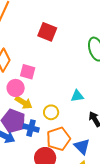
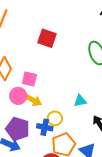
yellow arrow: (24, 103) -> (33, 100), moved
blue cross: (31, 128) -> (45, 127), moved

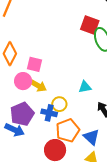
red square: (47, 38) -> (90, 25), moved
purple pentagon: (18, 129) -> (22, 114), turned 30

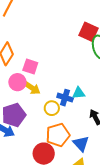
blue cross: (49, 113) -> (65, 98), moved

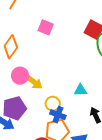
pink square: (30, 67) -> (46, 27), moved
blue cross: (65, 98) -> (58, 115), moved

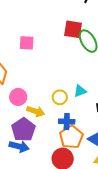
yellow arrow: (34, 82) -> (36, 111), moved
yellow circle: (53, 104) -> (60, 97), moved

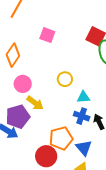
yellow circle: (60, 97) -> (65, 79), moved
blue cross: (67, 122) -> (82, 116), moved

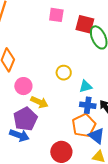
pink square: (47, 35) -> (56, 15), moved
orange pentagon: (61, 138) -> (84, 125), moved

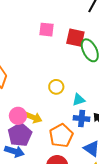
pink circle: (23, 86) -> (18, 116), moved
orange pentagon: (84, 125) -> (61, 136), moved

